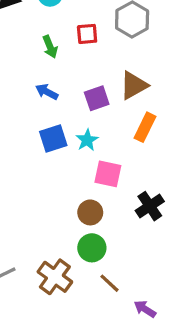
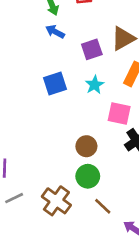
blue arrow: (47, 92) -> (55, 32), moved
cyan star: (87, 140) -> (95, 85), moved
pink square: (108, 174) -> (119, 113), moved

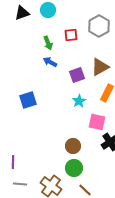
blue square: (55, 83) -> (28, 100), moved
gray line: (14, 198) -> (20, 184), turned 32

